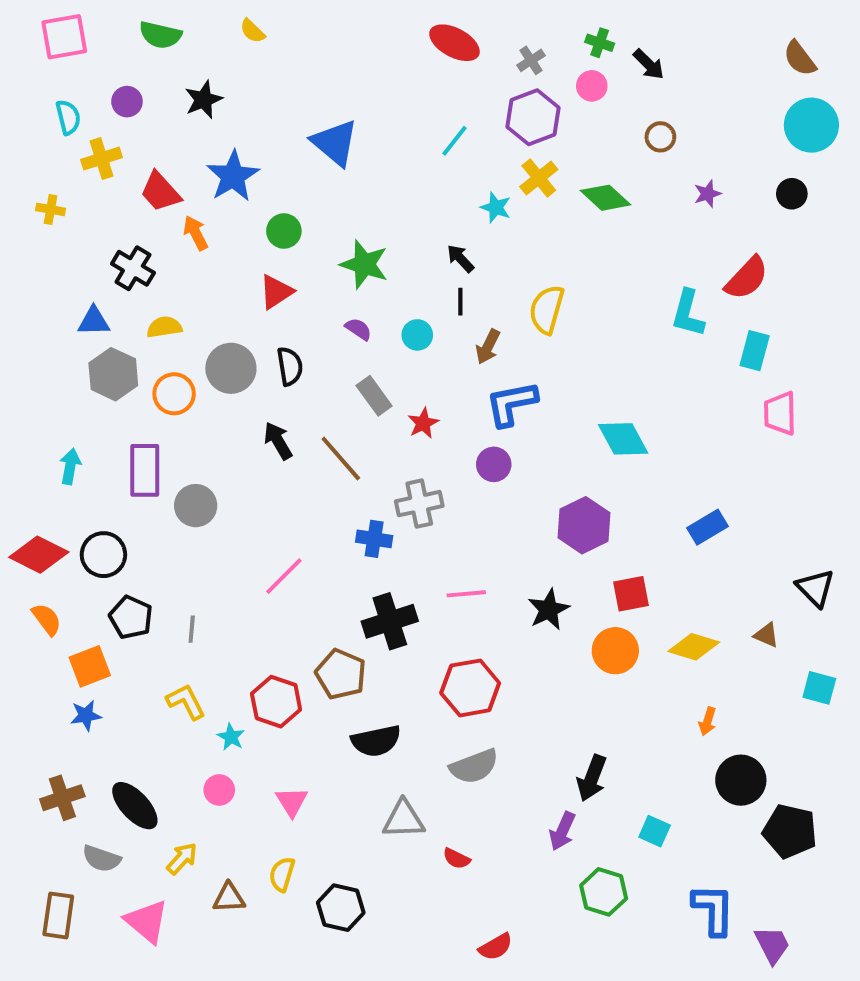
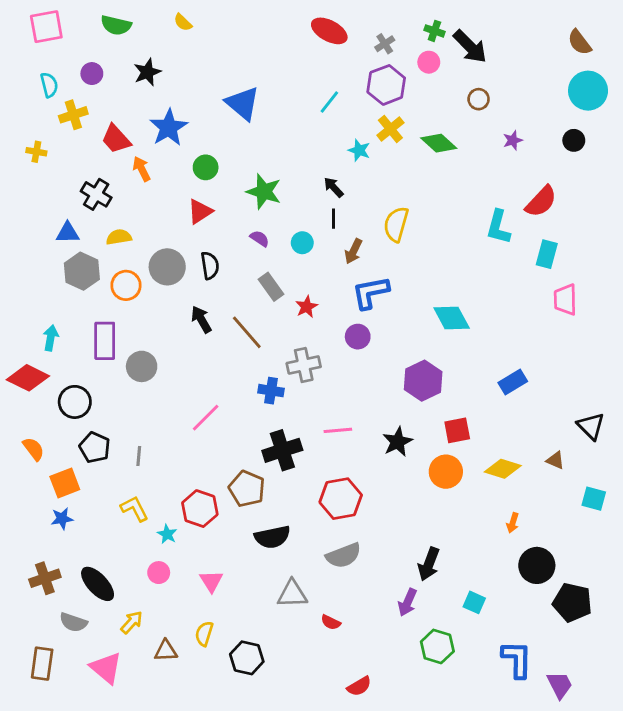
black arrow: (649, 64) -> (470, 47), size x1.5
red diamond: (39, 555) -> (28, 378), moved

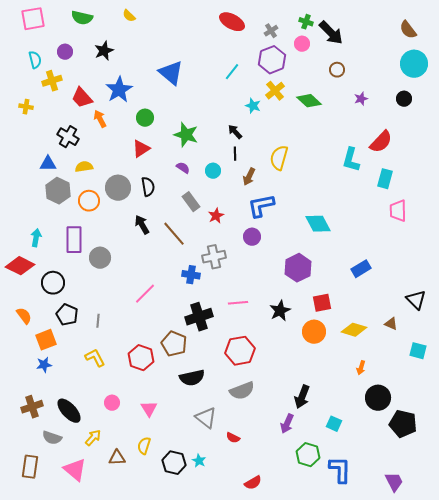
cyan star: (167, 534) -> (199, 461), moved
gray triangle: (292, 594) -> (206, 418), turned 40
blue L-shape: (517, 659) -> (340, 470), moved

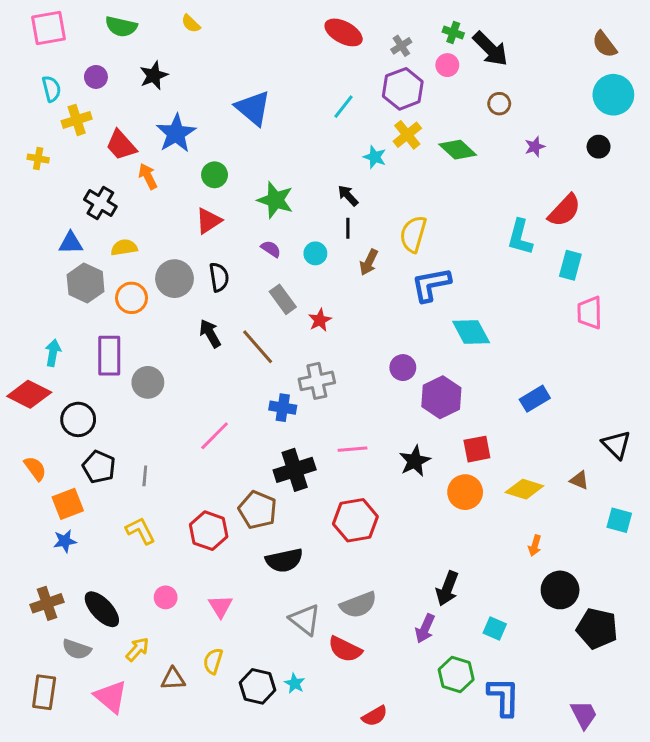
blue L-shape: (261, 206) -> (431, 285), moved
purple circle: (252, 237) -> (403, 368), moved
gray semicircle: (242, 391) -> (358, 605), moved
red semicircle: (233, 438) -> (345, 649), size x1.6

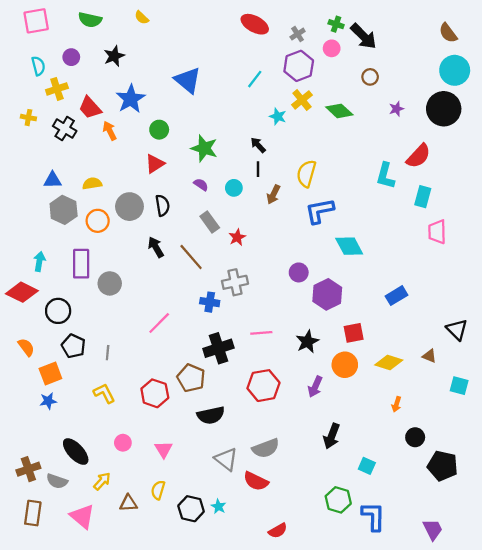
black circle: (599, 147) -> (444, 109), size x2.0
black cross: (100, 203) -> (65, 129), moved
black circle: (560, 590) -> (415, 437), size x0.7
brown cross: (47, 603) -> (28, 469), moved
purple arrow: (425, 629) -> (315, 387), moved

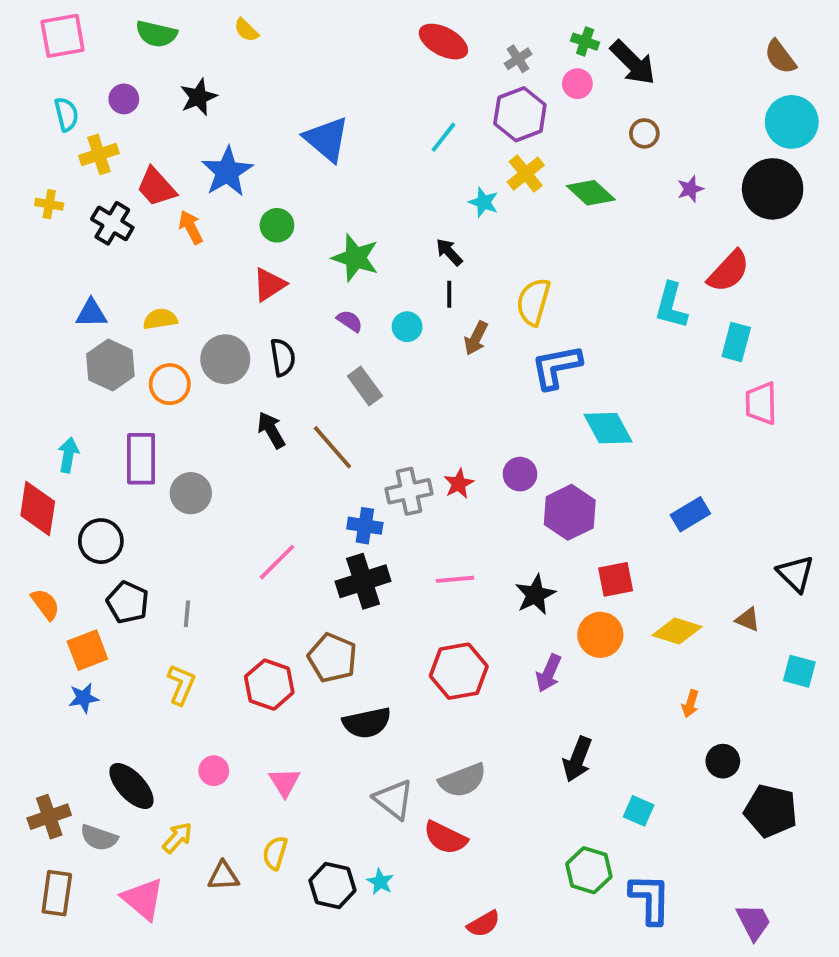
red star: (237, 237) -> (459, 484), moved
red diamond: (22, 292) -> (38, 509), turned 72
black cross: (218, 348) -> (363, 581), moved
yellow L-shape: (104, 393) -> (181, 685), turned 50

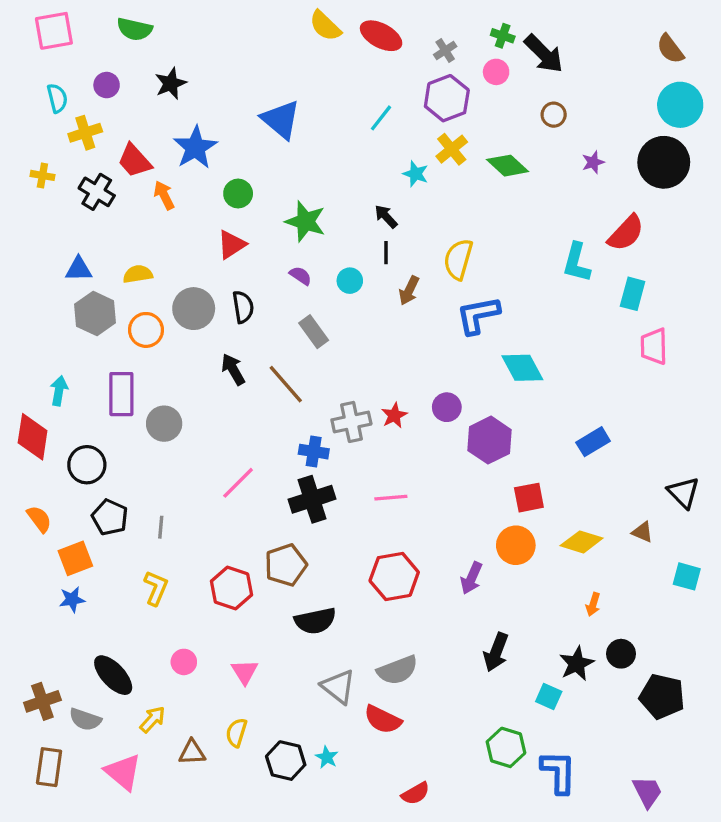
yellow semicircle: (246, 30) -> (325, 26), moved, size x1.5
black star: (535, 595) -> (577, 664), moved
brown pentagon: (332, 658) -> (286, 565), turned 30

